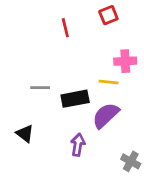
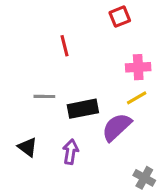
red line: (65, 28) -> (64, 46), moved
yellow line: (108, 82) -> (137, 98), moved, turned -36
purple arrow: (78, 145) -> (71, 152), moved

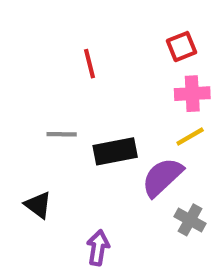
red square: (120, 17) -> (182, 47), moved
purple arrow: (71, 152) -> (98, 248), moved
gray cross: (144, 178) -> (190, 220), moved

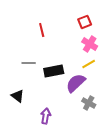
pink cross: (192, 94) -> (90, 44), turned 35

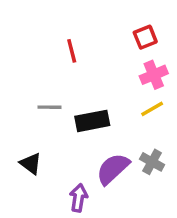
pink cross: (90, 44) -> (154, 75), turned 35
purple semicircle: (76, 83) -> (113, 169), moved
gray cross: (89, 103) -> (152, 162), moved

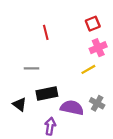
yellow line: (152, 109) -> (88, 69), moved
black rectangle: (92, 121) -> (47, 93), moved
purple semicircle: (113, 169) -> (72, 108), turned 55

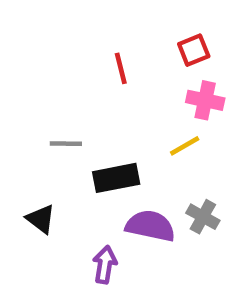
red line: (46, 32) -> (121, 68), moved
pink cross: (98, 48) -> (205, 100), turned 35
black rectangle: (47, 93) -> (116, 178), moved

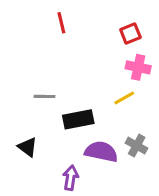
red line: (121, 68) -> (61, 23), moved

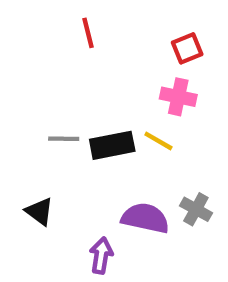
pink cross: (138, 67) -> (178, 97), moved
yellow line: (124, 98) -> (158, 141), moved, turned 60
black rectangle: (78, 119) -> (112, 145), moved

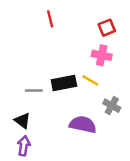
gray line: (64, 139) -> (34, 91), moved
gray cross: (196, 209) -> (112, 106), moved
purple arrow: (101, 256) -> (24, 146), moved

